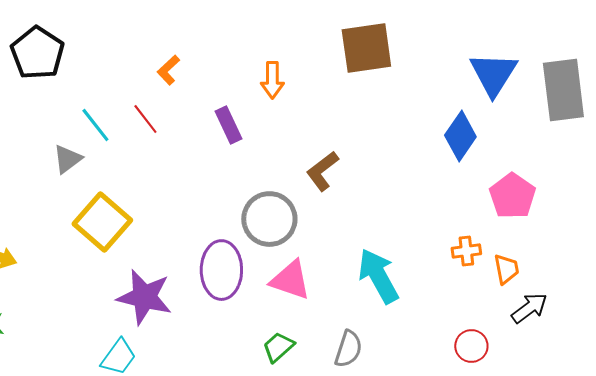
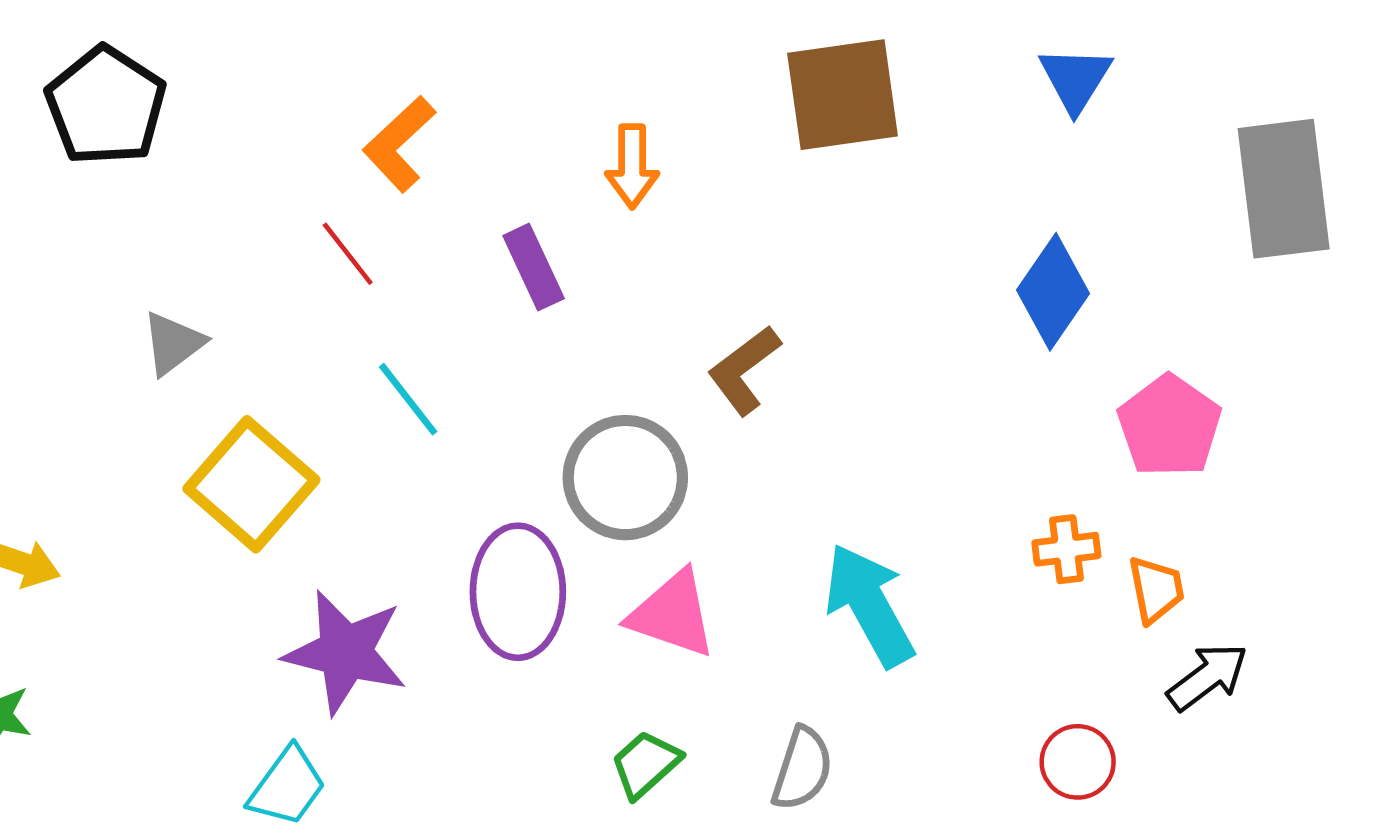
orange L-shape: (168, 70) -> (399, 144), size x1.4
blue triangle: (493, 74) -> (1075, 79), moved, size x0.7
cyan line: (95, 125) -> (408, 399), moved

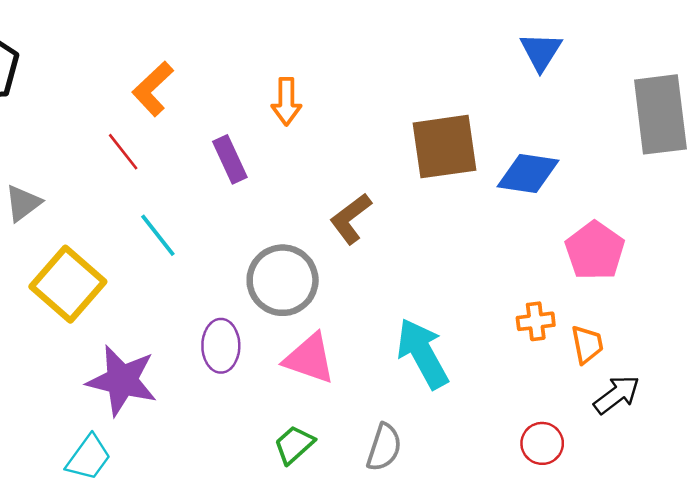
brown square: (843, 95) -> (444, 147), moved
blue diamond: (1053, 292) -> (528, 174), turned 64
purple ellipse: (518, 592) -> (221, 346), size x0.7

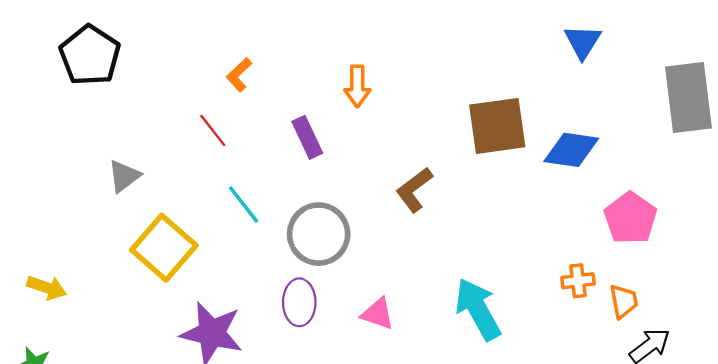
orange L-shape: (153, 89) -> (239, 75), size x0.7
gray circle: (283, 280) -> (319, 234), moved
pink triangle: (310, 359) -> (378, 314), size x0.7

